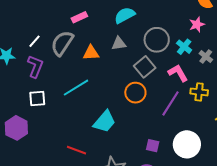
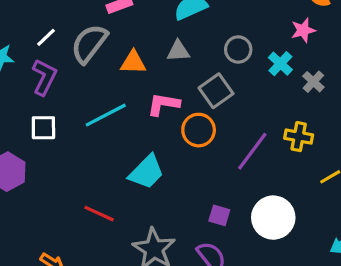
gray circle: (157, 40) -> (238, 50), size x0.7
pink L-shape: (178, 73) -> (163, 104), moved, turned -55

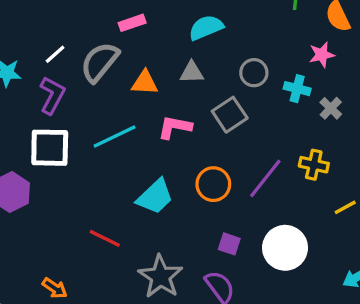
cyan cross: (280, 64) -> (297, 89), turned -30
white square: (43, 128) -> (50, 148), size x1.5
orange circle: (199, 130) -> (213, 184), moved

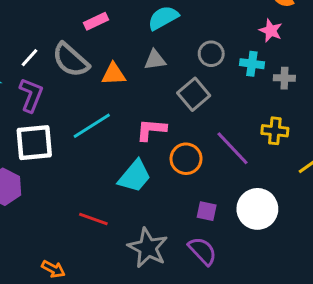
pink star: (322, 55) -> (271, 31), turned -30
gray semicircle: (100, 62) -> (71, 60), turned -81
gray cross: (331, 108) -> (284, 78), turned -36
pink L-shape: (175, 127) -> (151, 130), moved
purple line: (265, 178) -> (233, 148), turned -75

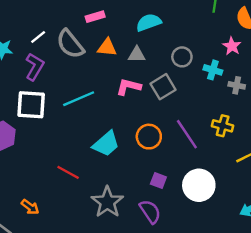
orange triangle: (114, 74) -> (107, 48), moved
pink L-shape: (151, 130) -> (129, 87), moved

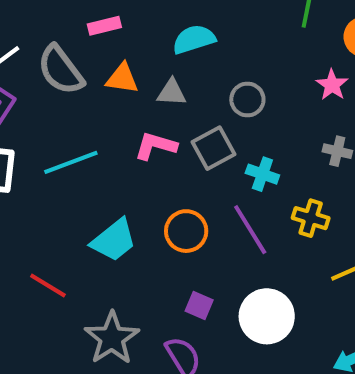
cyan cross: (213, 70) -> (262, 174), moved

